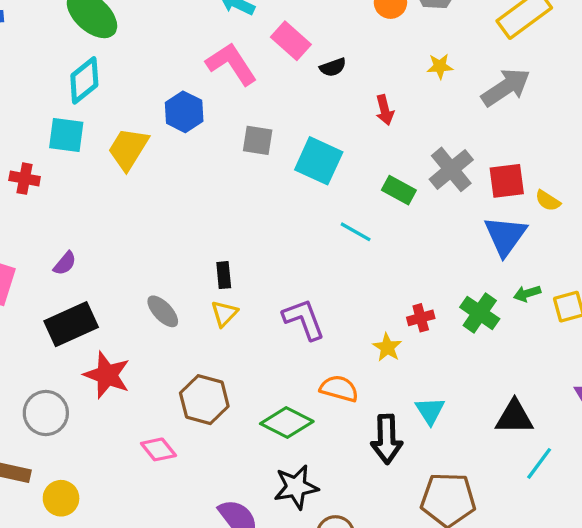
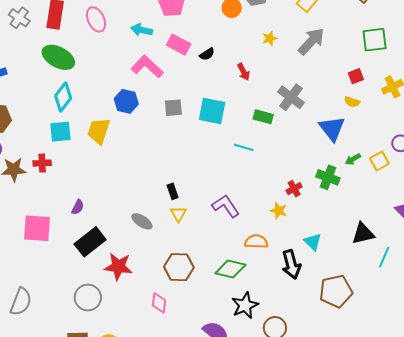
red square: (507, 181) -> (356, 76), moved, size x0.7
pink diamond: (158, 449) -> (159, 303), turned 60

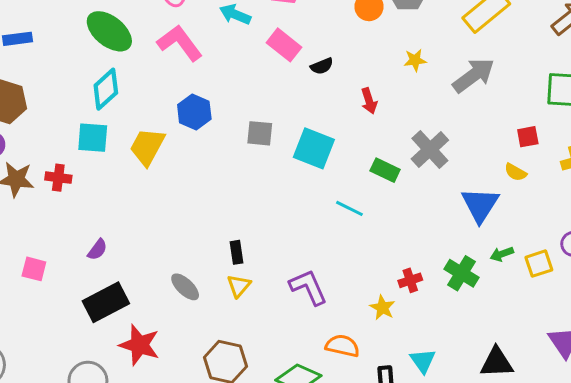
pink L-shape: (147, 67) -> (180, 43), moved
pink square: (37, 228) -> (34, 269), size x0.6

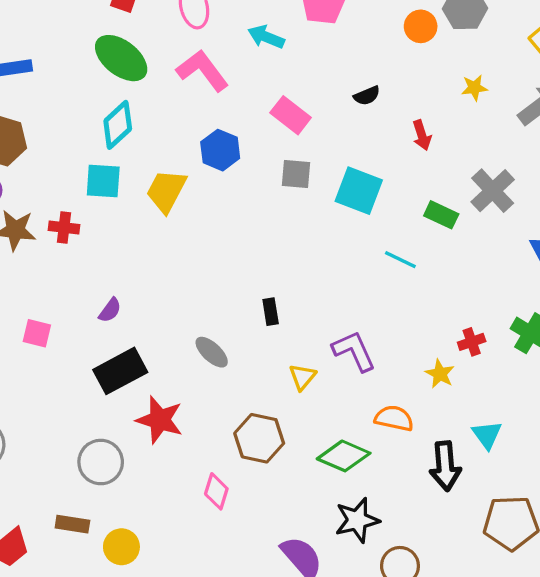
pink rectangle: (284, 45) -> (291, 115), moved
yellow triangle: (239, 286) -> (302, 377), moved

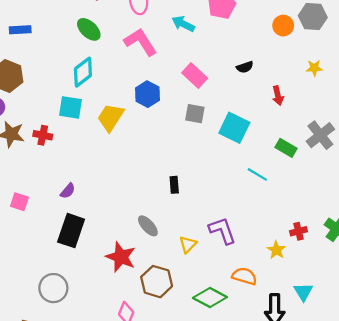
green ellipse: (121, 58) -> (89, 29), size x0.7
black rectangle: (271, 312) -> (174, 185), moved
gray ellipse: (212, 352) -> (148, 226), moved
black rectangle: (120, 371) -> (71, 231), turned -48
red star: (160, 420) -> (121, 257), moved

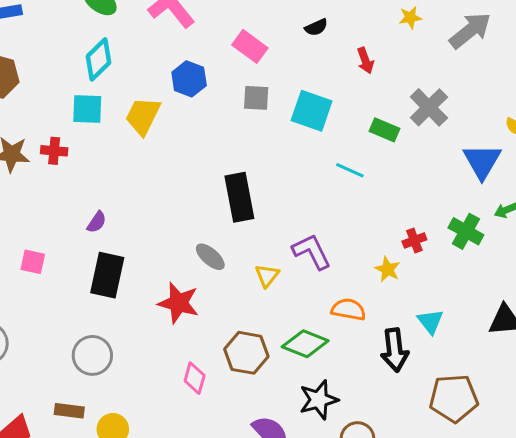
black rectangle: (174, 185) -> (239, 197), size x2.0
pink square: (19, 202) -> (33, 262), moved
brown hexagon: (157, 282) -> (246, 353), moved

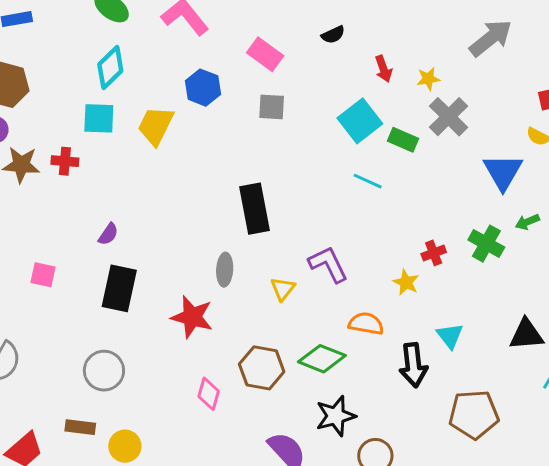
yellow star: (410, 18) -> (428, 79), moved
cyan square: (312, 111) -> (360, 121), moved, turned 33
gray ellipse: (210, 257) -> (225, 270), turned 52

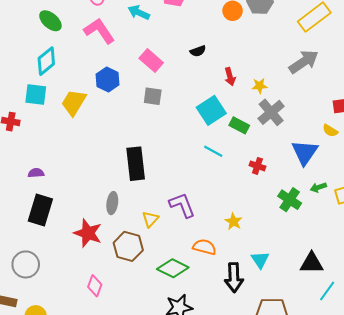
purple semicircle: (108, 234) -> (36, 173), turned -133
red cross: (434, 253) -> (257, 166), moved, turned 35
brown hexagon: (262, 368) -> (128, 246), moved

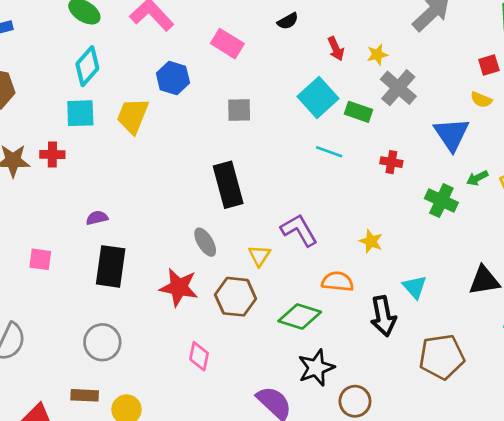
gray square: (153, 96) -> (239, 110), moved
gray ellipse: (112, 203) -> (205, 242), turned -30

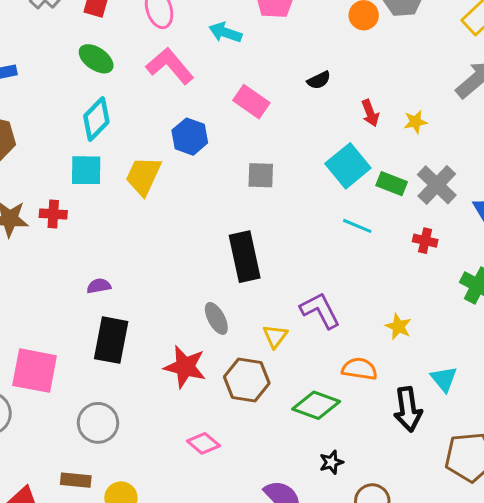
gray cross: (398, 88) -> (437, 185), moved
pink square: (40, 259) -> (35, 371), moved, size x1.8
pink diamond: (199, 356) -> (203, 443), turned -64
black star: (316, 368) -> (331, 462), size x0.6

